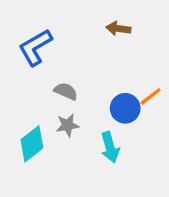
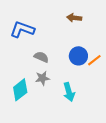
blue L-shape: (35, 47) -> (22, 29), turned 50
blue circle: (125, 108) -> (78, 56), moved

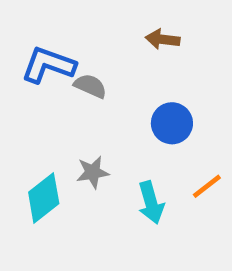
gray semicircle: (41, 57) -> (90, 86), moved
orange line: (94, 60) -> (207, 186), moved

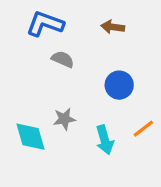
blue L-shape: (48, 65) -> (45, 24), moved
cyan diamond: (44, 198) -> (30, 137), turned -68

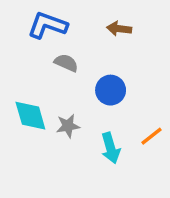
blue circle: (119, 85) -> (111, 90), moved
cyan diamond: (30, 137) -> (30, 116), moved

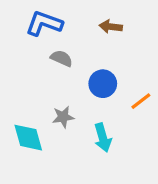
cyan diamond: (30, 116) -> (28, 138), moved
orange line: (151, 136) -> (141, 101), moved

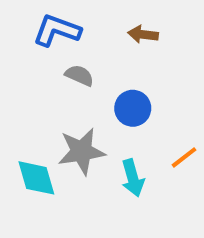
orange line: (141, 101) -> (184, 157), moved
gray star: (63, 117) -> (81, 151), size x1.6

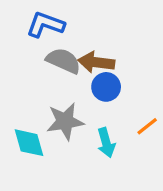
brown arrow: (143, 34) -> (96, 62), moved, size x1.5
gray semicircle: (79, 75) -> (63, 61), size x1.5

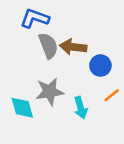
gray semicircle: (63, 61) -> (48, 46), turned 45
blue circle: (106, 87) -> (100, 65), moved

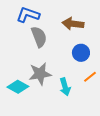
brown arrow: (73, 47) -> (73, 24), moved
cyan diamond: (22, 108) -> (18, 87), turned -45

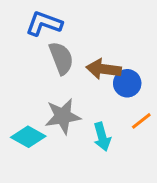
brown arrow: (73, 24) -> (104, 69), moved

